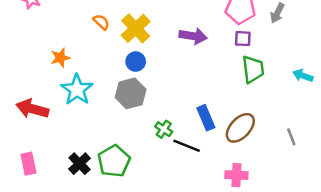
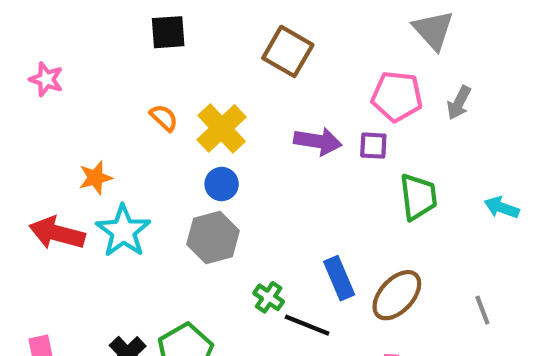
purple square: (243, 39) -> (373, 146), moved
red arrow: (32, 109) -> (57, 233), moved

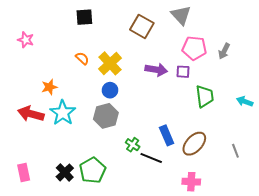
gray triangle: (433, 30) -> (181, 15), moved

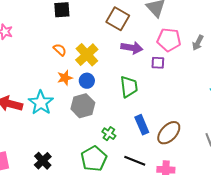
purple arrow: (156, 70) -> (132, 48), moved
orange star: (49, 87) -> (65, 78), moved
green trapezoid: (205, 96) -> (129, 87), moved
black line: (151, 158) -> (135, 161), moved
green pentagon: (93, 170) -> (94, 159), moved

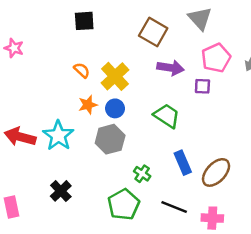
pink pentagon: (169, 40) -> (216, 58), turned -30
green trapezoid: (129, 87) -> (167, 116), turned -50
black cross: (43, 161) -> (61, 191), moved

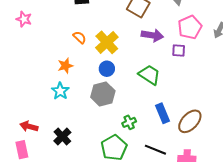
orange star: (88, 105) -> (65, 66), moved
cyan star: (58, 136) -> (60, 91), size x0.7
red arrow: (20, 137) -> (29, 126), moved, size x0.7
green cross: (142, 174) -> (129, 122), turned 32

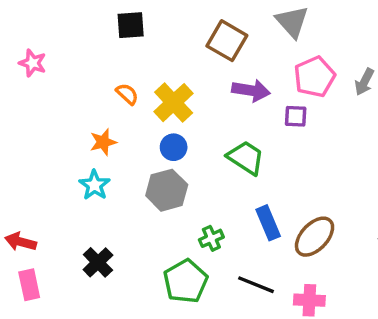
red arrow: (29, 126) -> (21, 242), moved

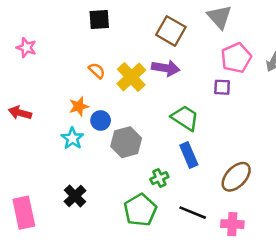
purple arrow: (251, 91) -> (166, 68), moved
blue circle: (174, 147) -> (101, 120), moved
blue rectangle: (268, 223) -> (189, 155), moved
red arrow: (21, 242) -> (20, 113), moved
pink rectangle: (29, 285) -> (24, 213), size x1.4

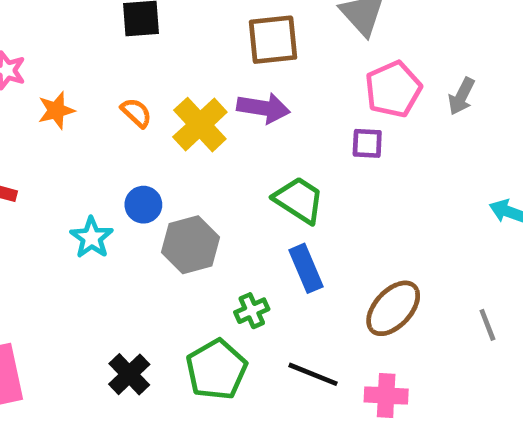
brown square: (171, 31) -> (273, 40), turned -36
orange star: (79, 106) -> (56, 110), moved
black cross: (75, 196) -> (129, 374), moved

